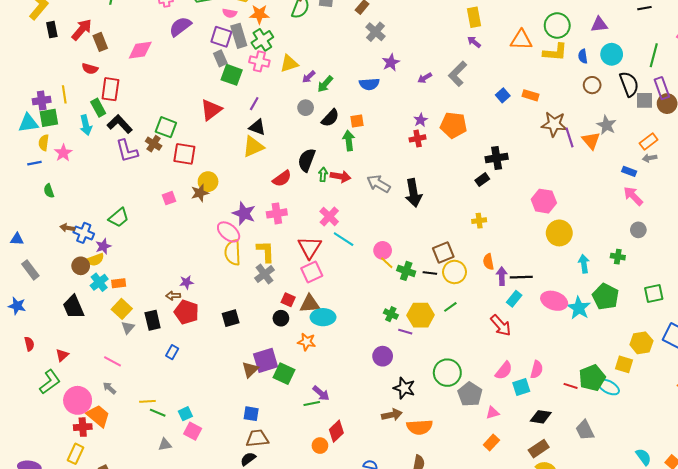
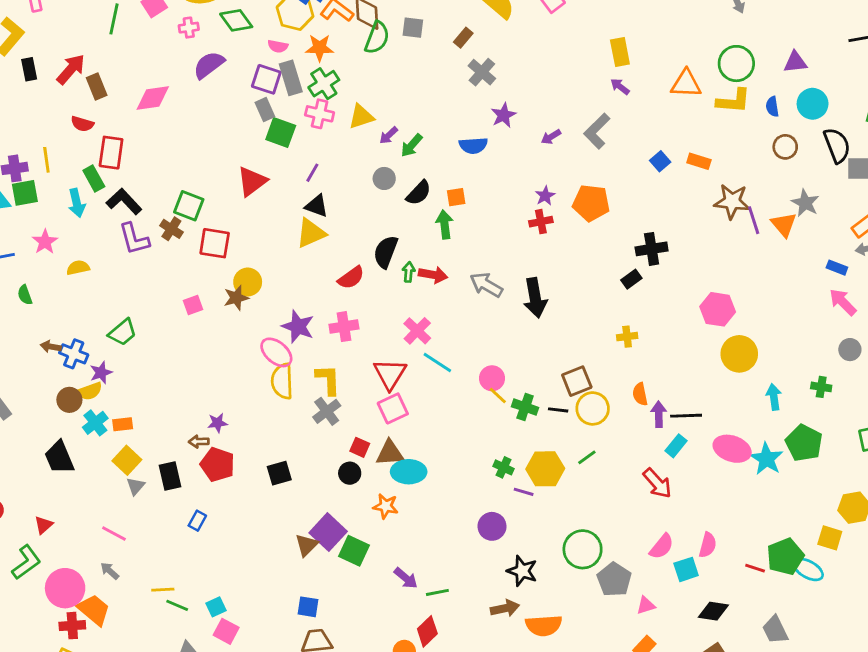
yellow semicircle: (44, 143) -> (78, 268), moved, turned 70
purple square: (266, 360) -> (328, 532), turned -30
green line: (312, 403) -> (437, 592), moved

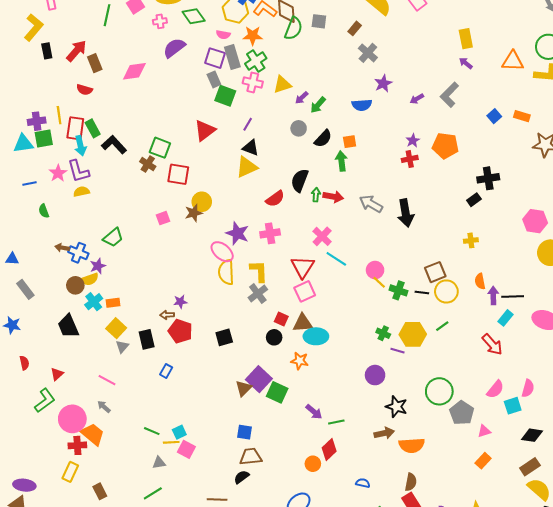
red rectangle: (111, 153) -> (75, 128), moved
purple L-shape: (134, 239) -> (78, 171), moved
yellow line: (163, 590) -> (171, 442), moved

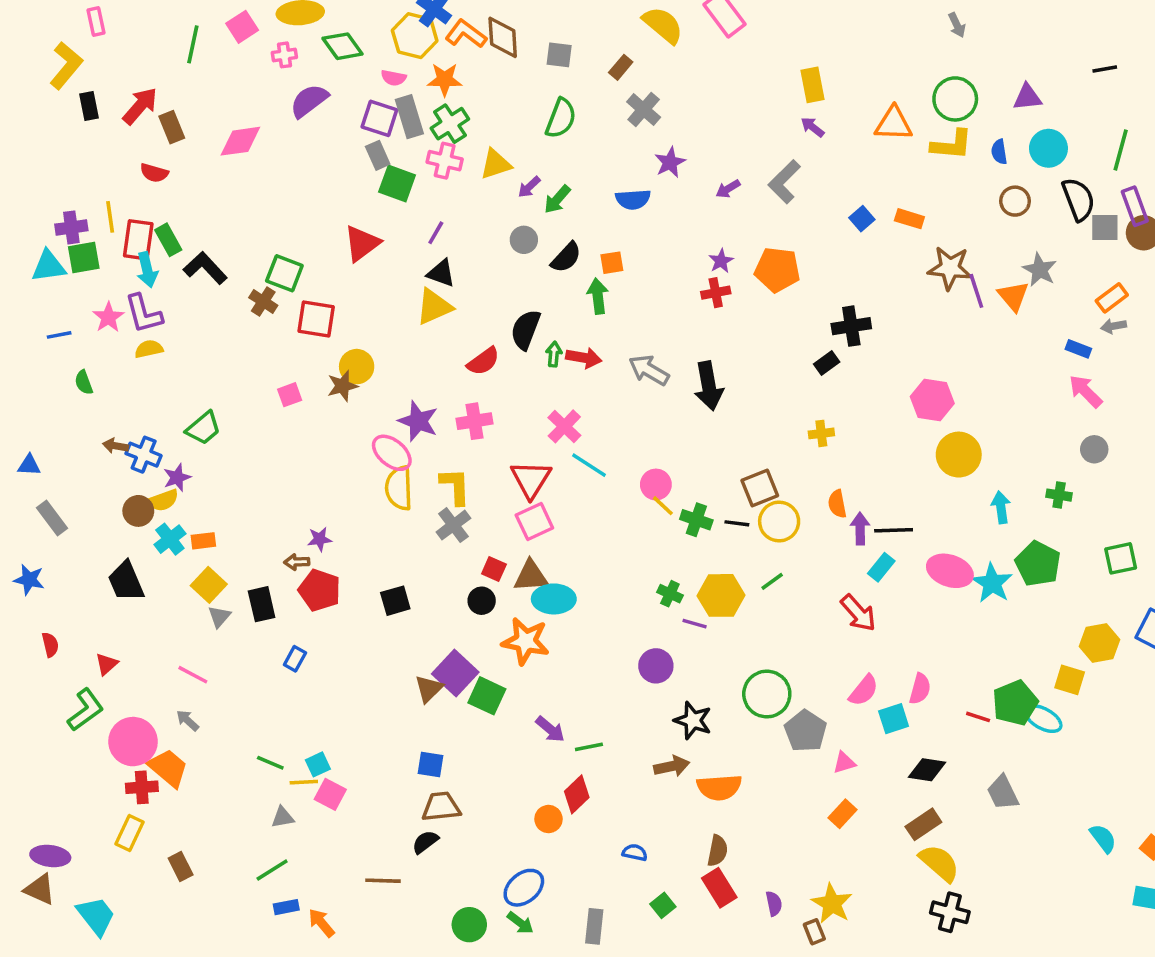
green semicircle: (293, 28) -> (561, 118), moved
orange star: (300, 361) -> (526, 641), size x1.5

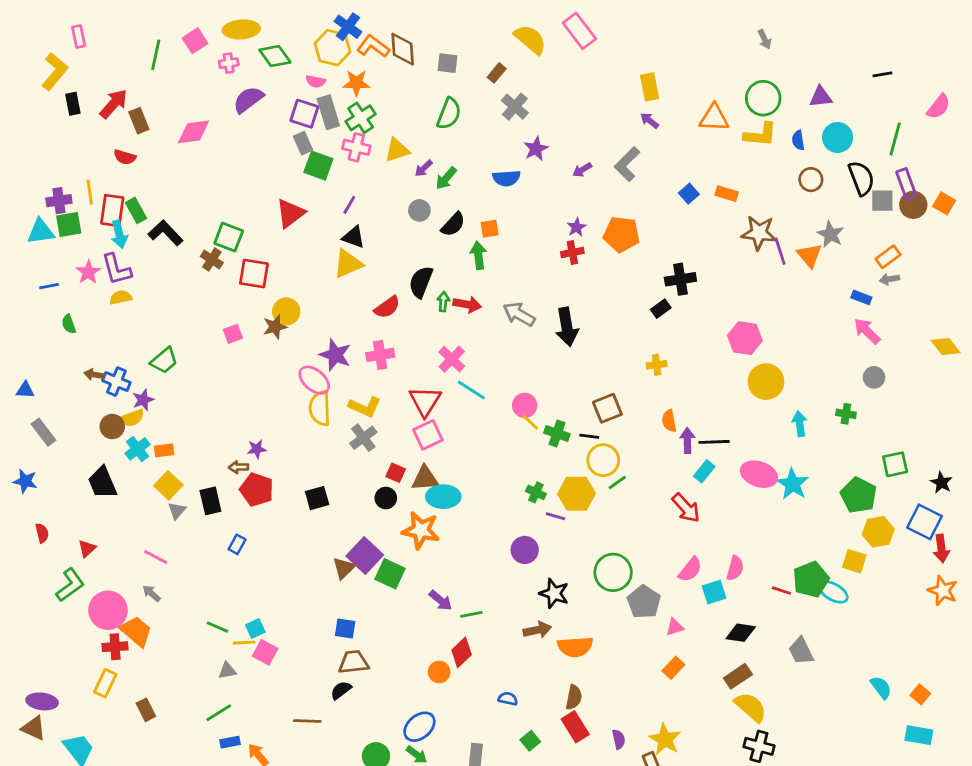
yellow L-shape: (455, 486) -> (365, 407), turned 116
yellow circle: (779, 521) -> (603, 460), moved
green pentagon: (1038, 564) -> (859, 495), moved

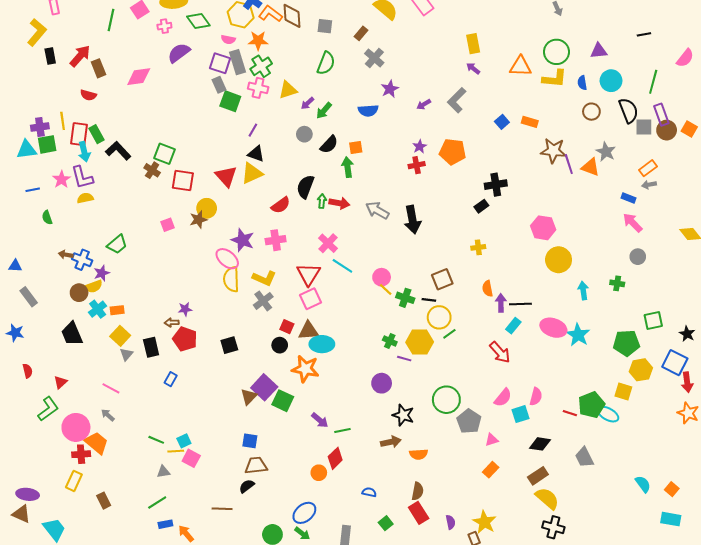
red triangle: (290, 213) -> (226, 176), moved, turned -35
orange triangle: (809, 255) -> (590, 167), turned -30
green pentagon: (859, 495) -> (626, 343), turned -30
orange semicircle: (575, 647) -> (419, 454), size x0.7

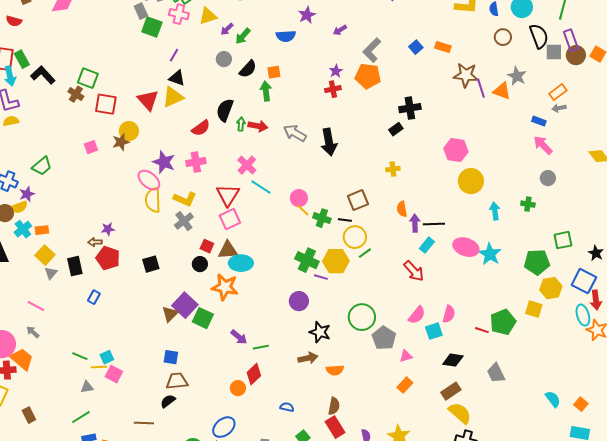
gray L-shape: (457, 100) -> (372, 50), moved
green cross: (390, 341) -> (307, 260), size x1.6
cyan ellipse: (608, 414) -> (583, 315), moved, turned 45

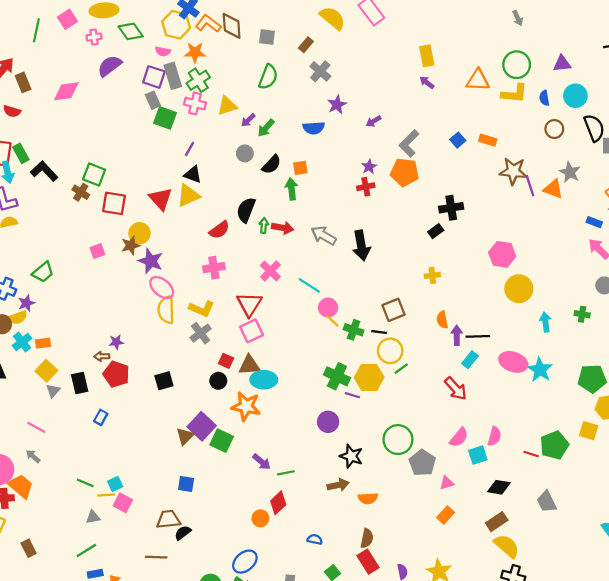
purple star: (164, 162) -> (151, 261), moved
cyan line: (261, 187) -> (309, 285), moved
brown trapezoid: (177, 381) -> (168, 519), moved

